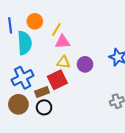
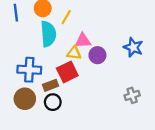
pink triangle: (62, 42) -> (83, 41), moved
cyan semicircle: (25, 43) -> (48, 34), moved
blue cross: (23, 78) -> (29, 70), turned 30

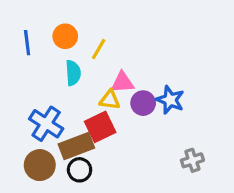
cyan semicircle: (48, 34) -> (73, 73), size x0.7
blue star: (133, 47) -> (170, 100), moved
blue cross: (29, 70) -> (46, 124), turned 30
brown rectangle: (51, 85) -> (76, 146), size x1.5

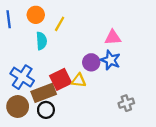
pink triangle: (122, 82) -> (113, 37), moved
yellow triangle: (110, 100) -> (79, 80), moved

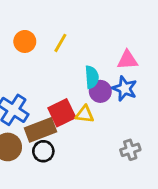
orange circle: (36, 15) -> (25, 41), moved
cyan semicircle: (41, 41) -> (92, 77), moved
gray cross: (126, 103) -> (130, 150), moved

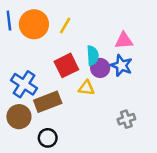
orange circle: (25, 41) -> (34, 24), size x1.5
red square: (62, 113) -> (66, 65), moved
black circle: (43, 151) -> (48, 138), moved

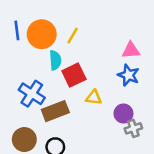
cyan semicircle: (93, 55) -> (55, 60), moved
purple circle: (100, 68) -> (123, 114), moved
brown circle: (19, 117) -> (24, 140), moved

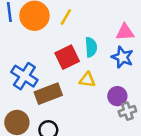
cyan semicircle: (55, 60) -> (91, 47), moved

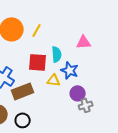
red square: (67, 57) -> (38, 62), turned 30
blue star: (122, 57) -> (70, 70), moved

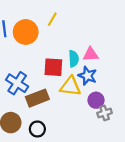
yellow line: (37, 30) -> (52, 19), moved
pink triangle: (84, 42) -> (91, 54), moved
yellow triangle: (54, 80) -> (70, 86), size x1.5

